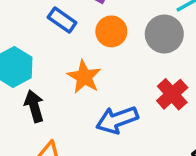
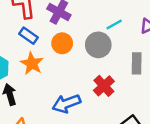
orange star: (84, 77) -> (32, 63), moved

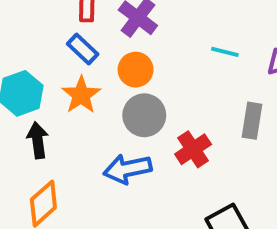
cyan line: (114, 25) -> (225, 52), turned 35
gray circle: (98, 45) -> (144, 115), moved

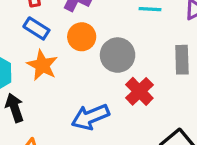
gray circle: (144, 115) -> (118, 55), moved

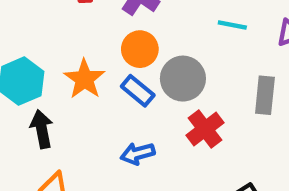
blue rectangle: (36, 28) -> (138, 91), moved
blue arrow: (90, 117) -> (138, 154), size x0.7

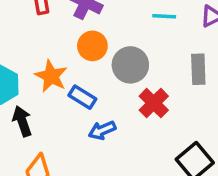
blue rectangle: (138, 91) -> (82, 97), moved

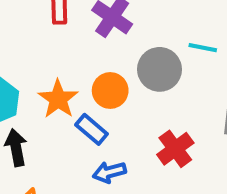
orange circle: (92, 46) -> (110, 91), moved
gray circle: (130, 65) -> (160, 69), moved

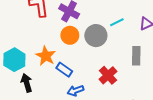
cyan line: (203, 48) -> (117, 22), turned -32
orange circle: (110, 91) -> (70, 35), moved

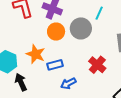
cyan line: (117, 22) -> (99, 13), turned -32
blue rectangle: (64, 70) -> (55, 65), turned -42

